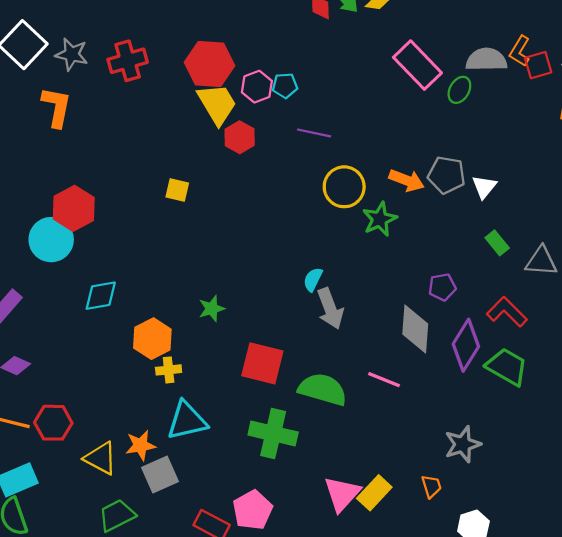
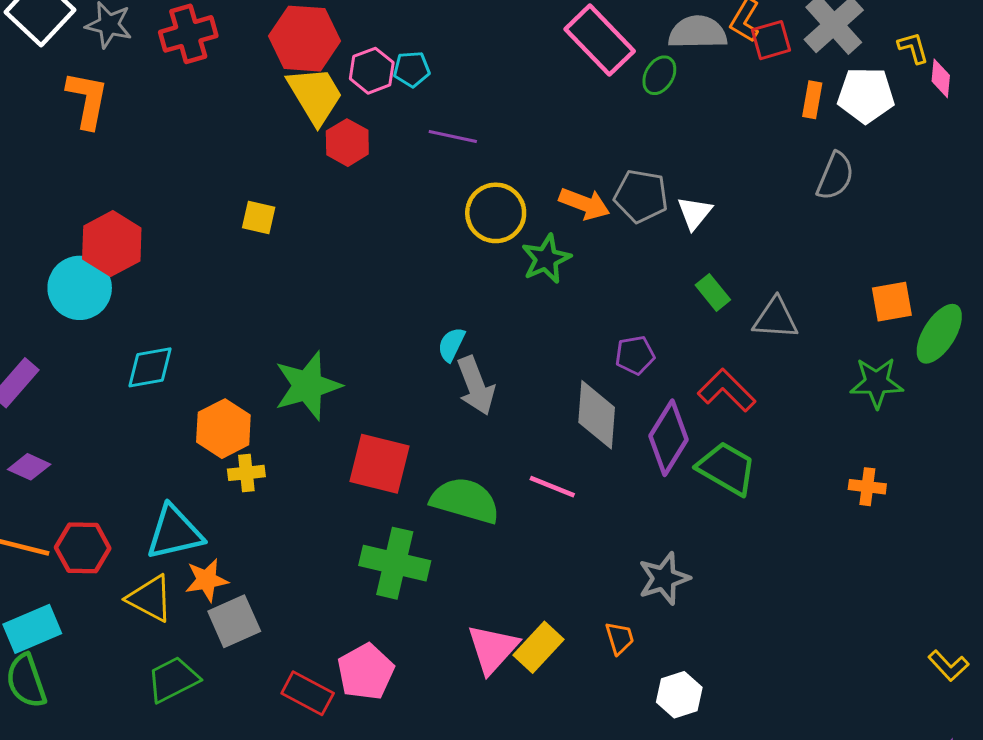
green star: (212, 309) -> (308, 386), size x1.8
cyan triangle: (187, 421) -> (174, 533), moved

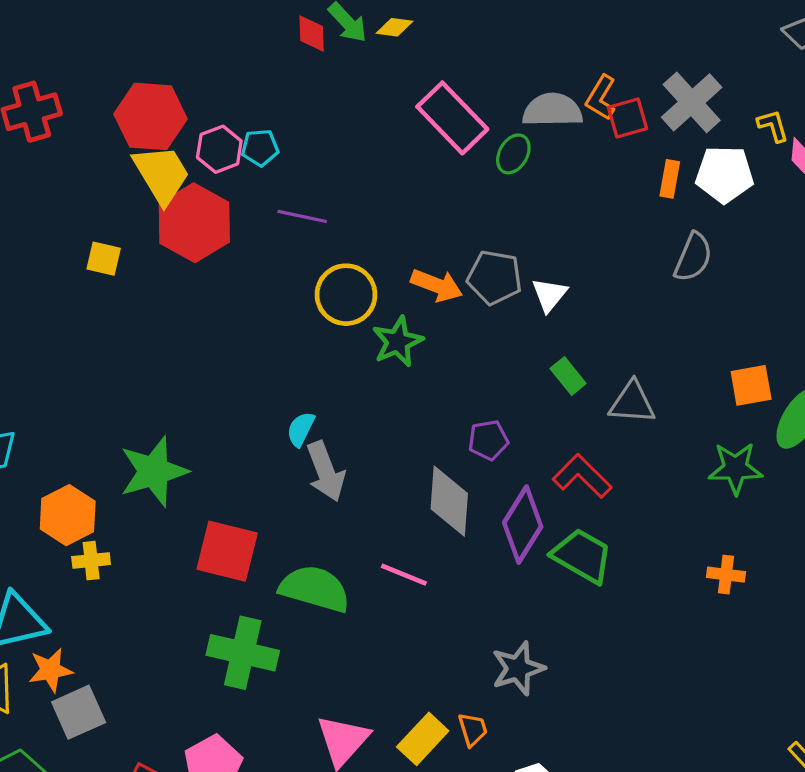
red hexagon: (347, 143) -> (194, 223), size x1.6
yellow square: (259, 217) -> (104, 259), moved
yellow rectangle: (539, 647) -> (423, 739), moved

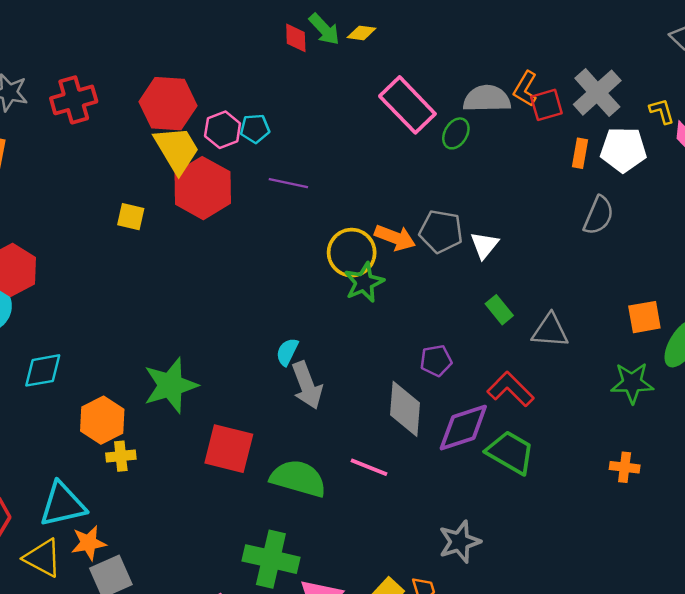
yellow circle: (346, 295) -> (352, 253), moved
purple diamond: (523, 525) -> (463, 428), turned 40
green cross: (243, 653) -> (271, 559), moved

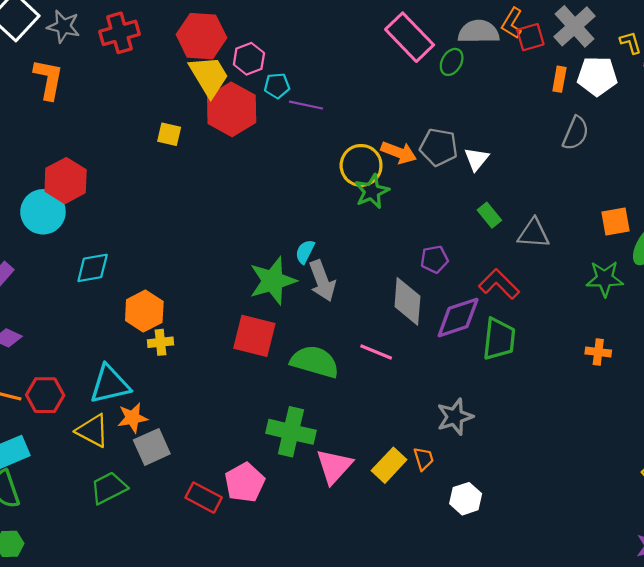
cyan pentagon: (255, 128) -> (277, 86), moved
green star: (170, 385) -> (273, 281), moved
green trapezoid: (510, 452) -> (499, 339), turned 66

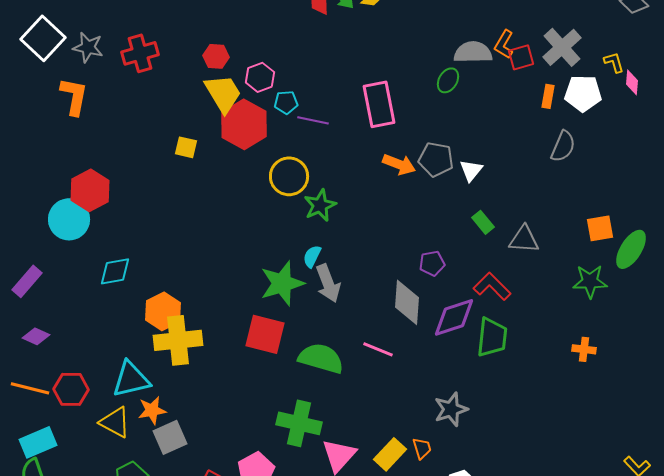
red hexagon: (201, 36) -> (216, 56), size x0.6
pink rectangle: (410, 37) -> (379, 104), moved, turned 33
yellow circle: (361, 165) -> (289, 176), moved
green star: (372, 191) -> (320, 205), moved
yellow cross: (160, 342) -> (178, 340), size x2.0

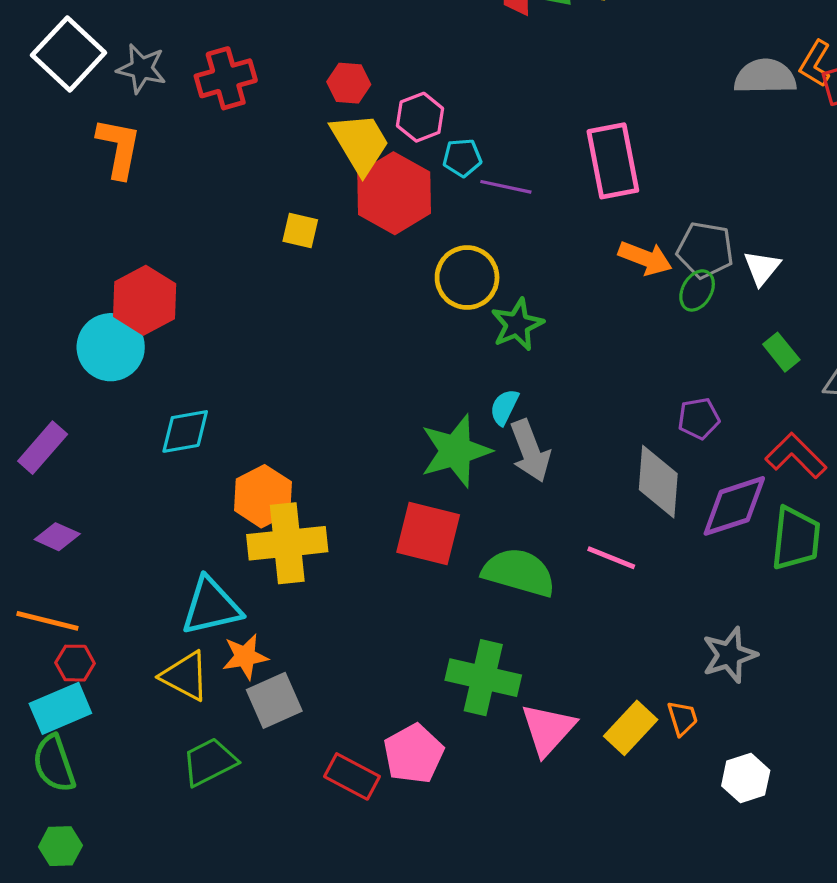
green ellipse: (448, 80) -> (697, 290), moved
red hexagon: (71, 389) -> (75, 663), moved, size x0.7

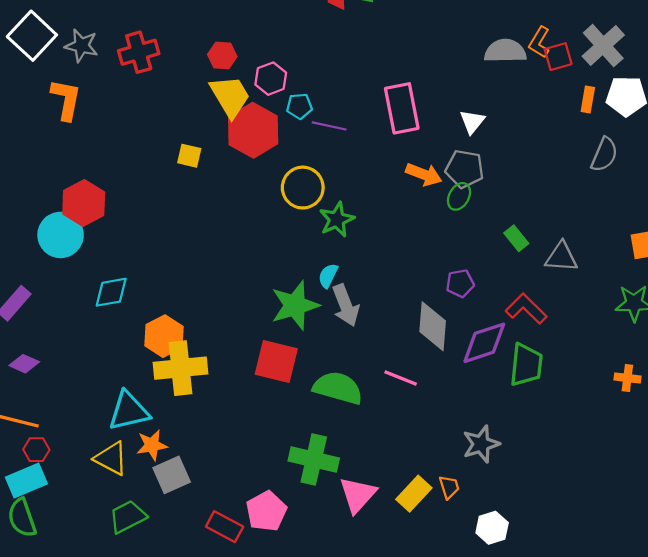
white triangle: (762, 268) -> (472, 122), moved

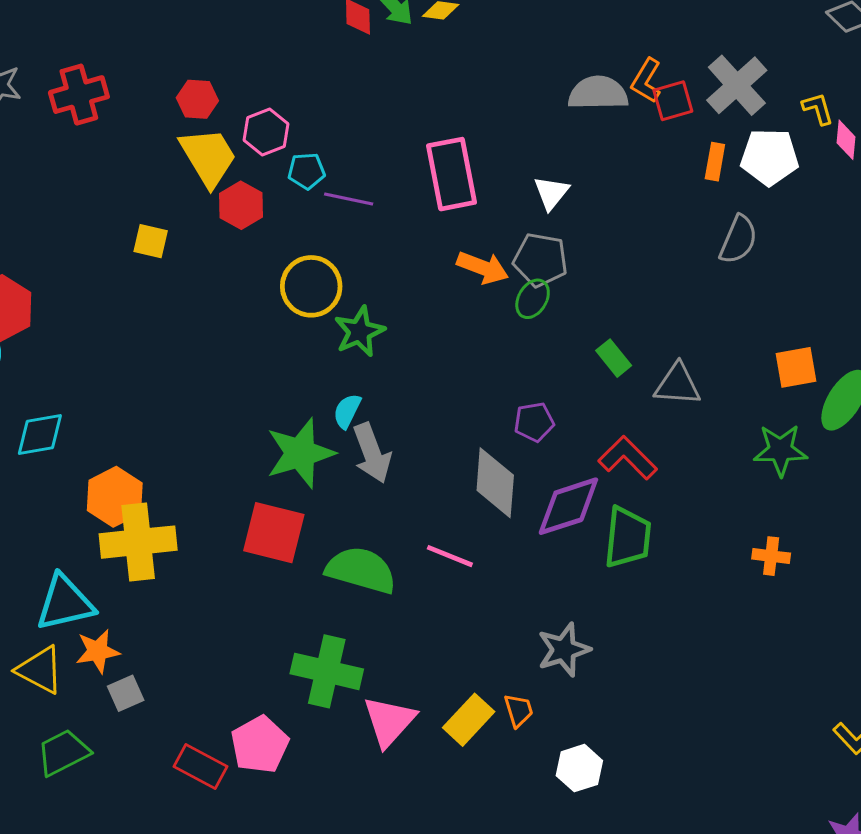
red hexagon: (253, 130) -> (241, 205), size x0.6
gray square: (172, 475) -> (126, 693), size x0.7

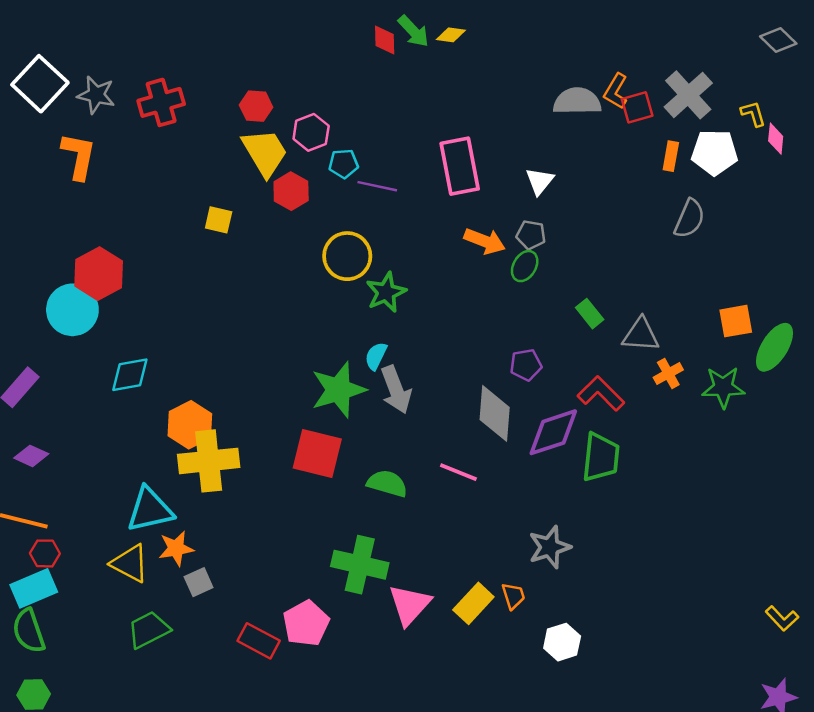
gray pentagon: (540, 260) -> (531, 235), size x0.7
orange cross: (771, 556) -> (668, 374), moved, turned -36
green semicircle: (361, 570) -> (387, 483), size x0.7

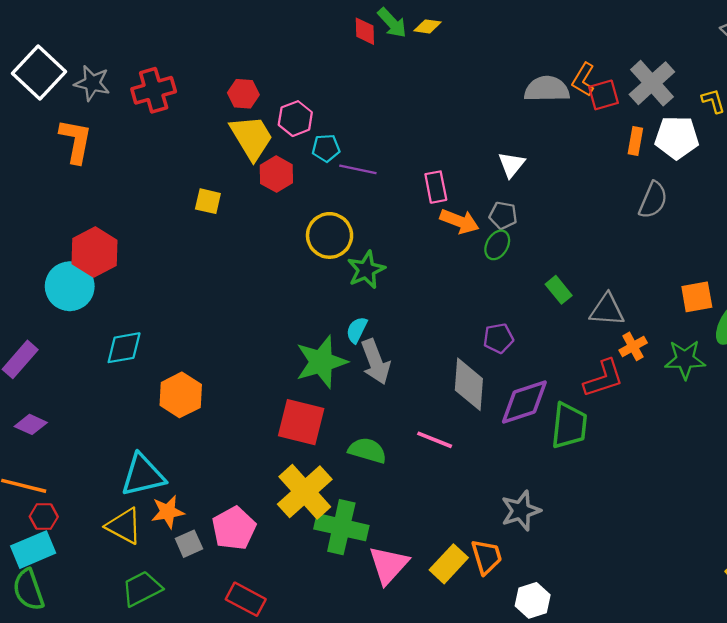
pink rectangle: (460, 166) -> (436, 187), moved, size x0.6
red L-shape: (601, 394) -> (603, 378), moved, turned 117
yellow cross: (209, 461) -> (305, 492), moved, turned -36
orange trapezoid: (513, 596) -> (487, 557), size x1.4
pink pentagon: (306, 623) -> (234, 528), moved

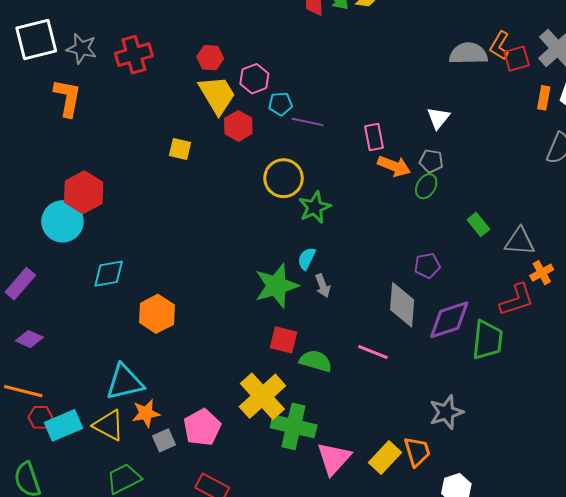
white square: (39, 73) -> (36, 40), turned 33
gray arrow: (376, 362) -> (323, 286), size x0.6
red square: (301, 422) -> (284, 340), moved, size x0.7
cyan rectangle: (33, 550) -> (63, 425), moved

